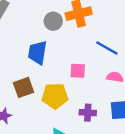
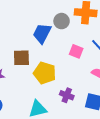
gray circle: (53, 21) -> (62, 21), moved
pink square: (78, 71) -> (76, 51), moved

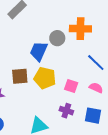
pink square: (76, 51) -> (71, 86), moved
yellow pentagon: (45, 73) -> (45, 78), moved

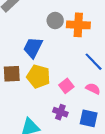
gray circle: (57, 38) -> (55, 20), moved
pink square: (71, 86) -> (66, 86), turned 32

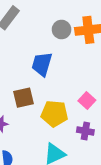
yellow pentagon: (38, 76) -> (54, 114), moved

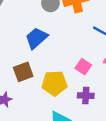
blue trapezoid: (42, 64) -> (36, 38), turned 40

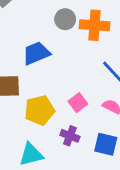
yellow pentagon: (54, 83) -> (40, 110), turned -30

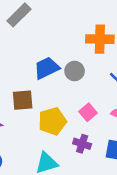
gray circle: (65, 19) -> (75, 71), moved

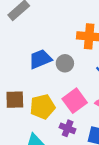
brown square: (23, 100) -> (15, 100), moved
pink square: (88, 112) -> (75, 101), size x1.5

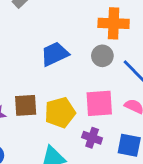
gray circle: (65, 63) -> (102, 56), moved
pink square: (75, 101) -> (99, 103), turned 35

